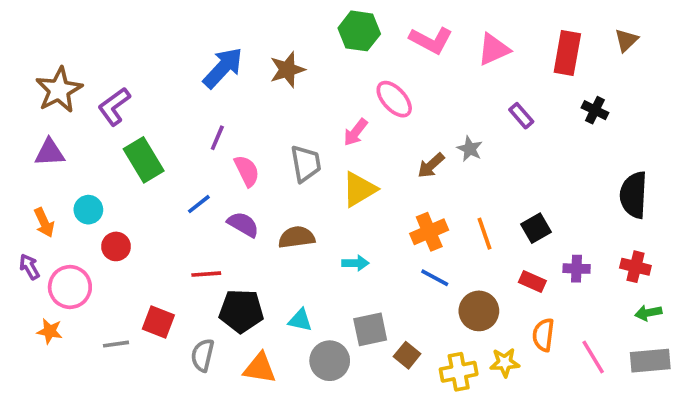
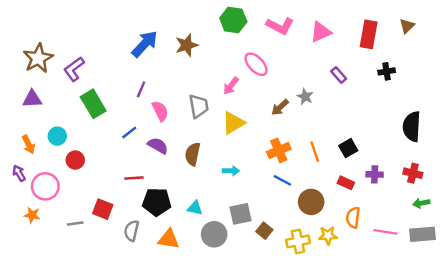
black cross: (595, 110) -> (387, 71), turned -35
brown semicircle: (297, 237) -> (193, 154), turned -70
pink line: (593, 357) -> (385, 232), turned -50

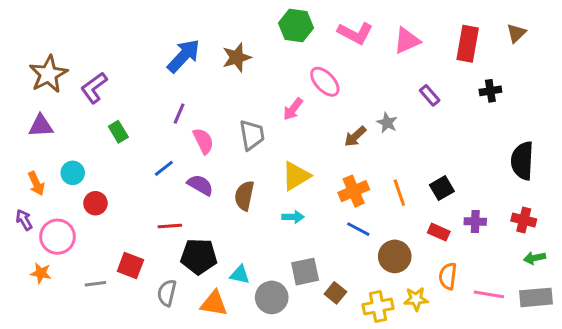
green rectangle: (93, 104) -> (118, 132), size x0.6
yellow triangle: (233, 123) -> (296, 176), moved
cyan triangle: (195, 208) -> (240, 275), moved

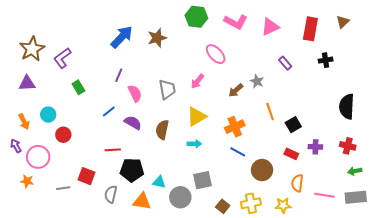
pink arrow: (293, 109) -> (197, 81), moved
orange line: (399, 193) -> (270, 112), moved
brown square: (335, 293) -> (223, 206), moved
yellow star: (416, 299) -> (283, 205), moved

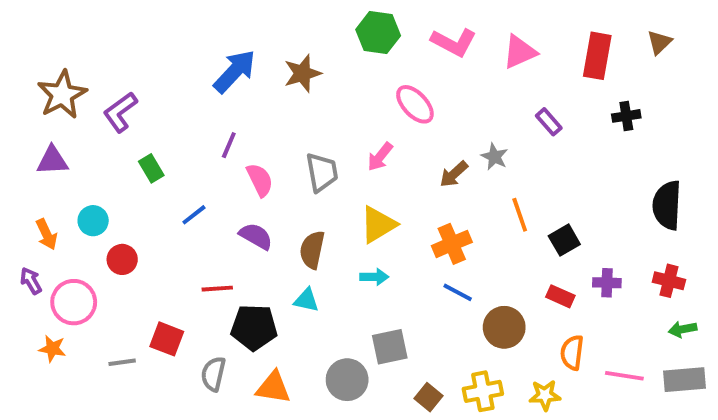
blue line: (109, 112) -> (194, 215), moved
cyan triangle: (159, 182) -> (306, 300), moved

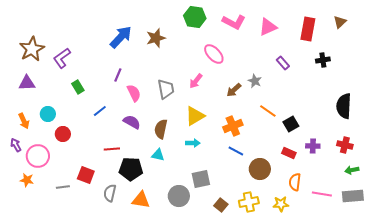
orange line: (520, 215) -> (268, 111), turned -36

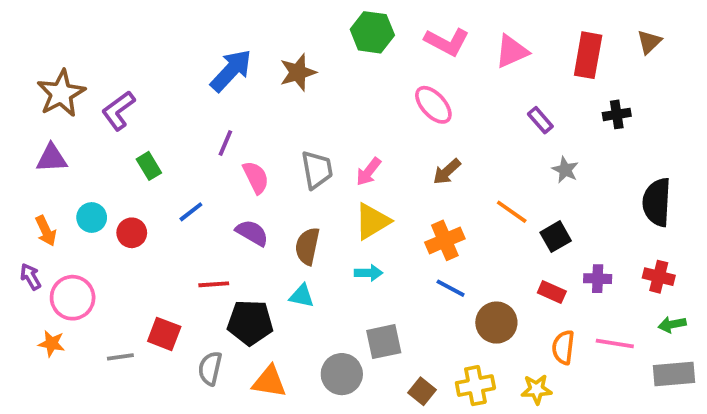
pink ellipse: (214, 54) -> (433, 105), moved
pink arrow: (196, 81) -> (369, 172), moved
gray star: (255, 81) -> (565, 170), moved
red circle: (63, 134) -> (132, 233), moved
pink line: (322, 194) -> (615, 344), moved

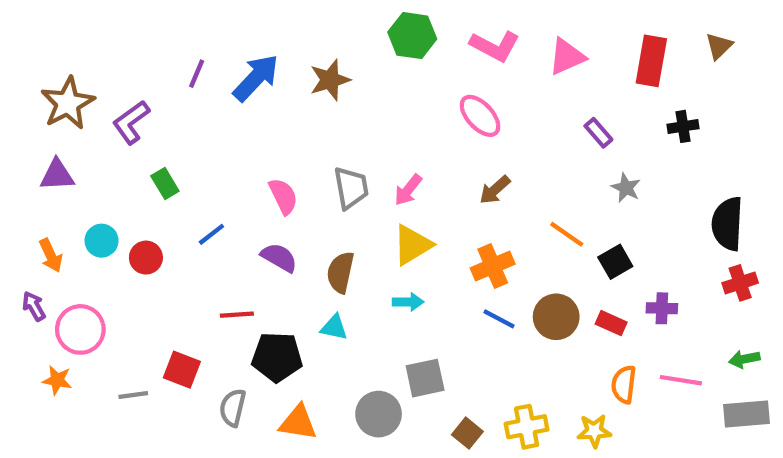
purple line: (225, 143) -> (197, 74), moved
red cross: (659, 277) -> (740, 283), moved, turned -32
brown circle: (496, 323) -> (556, 317), moved

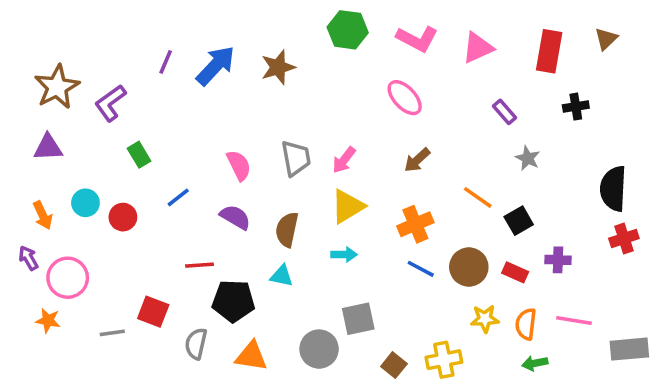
green arrow: (744, 359) -> (535, 363), moved
yellow star: (594, 431) -> (485, 319), moved

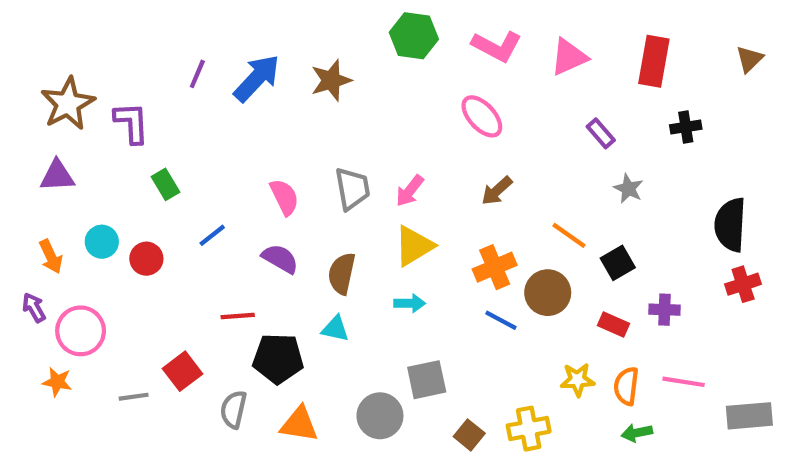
brown triangle: (606, 39) -> (749, 59), moved
purple L-shape: (110, 103) -> (132, 123), turned 123
brown circle: (469, 267) -> (548, 293), moved
red square: (153, 312) -> (182, 371), turned 32

